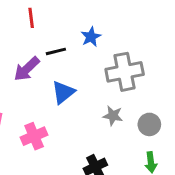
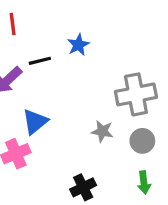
gray cross: (125, 72) -> (136, 94), moved
blue triangle: (63, 92) -> (35, 122), moved

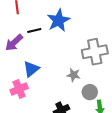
blue star: (78, 45) -> (58, 20), size x1.6
gray circle: (142, 141) -> (90, 92), moved

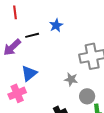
blue star: (58, 20) -> (56, 25), size x0.6

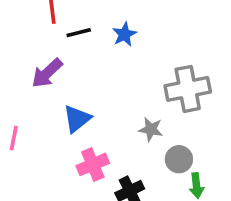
black line: (32, 35) -> (79, 33), moved
pink cross: (17, 93) -> (93, 164), moved

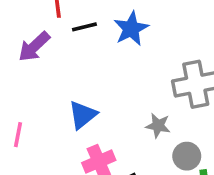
blue star: (124, 34) -> (131, 29), size x1.4
purple arrow: (47, 73) -> (34, 47), moved

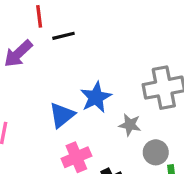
blue star: (131, 29) -> (96, 97), moved

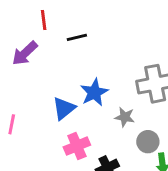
black line: (63, 36) -> (77, 37), moved

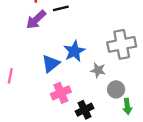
purple arrow: (25, 53) -> (36, 20), moved

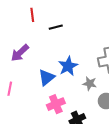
purple arrow: (36, 20) -> (20, 53), moved

